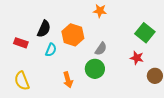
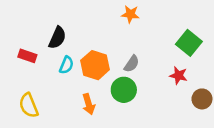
orange hexagon: (73, 35) -> (95, 65), moved

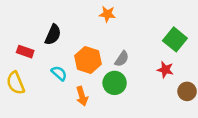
orange star: (130, 14) -> (107, 14), moved
cyan semicircle: (66, 65) -> (59, 73), moved, turned -70
yellow semicircle: (29, 105) -> (16, 83), moved

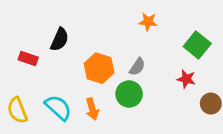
orange star: (107, 14) -> (148, 22), moved
cyan semicircle: (59, 73) -> (58, 108), moved, size x1.5
yellow semicircle: (16, 83) -> (17, 110), moved

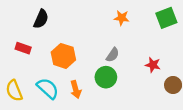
black semicircle: (60, 39) -> (41, 19), moved
green square: (197, 45) -> (166, 18), moved, turned 30
orange hexagon: (99, 68) -> (63, 56), moved

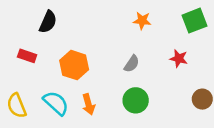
red star: (153, 65) -> (179, 59), moved
green circle: (106, 77) -> (136, 100), moved

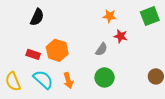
red rectangle: (27, 56) -> (33, 54), moved
red star: (179, 59) -> (121, 36), moved

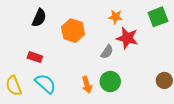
red star: (121, 36) -> (127, 38), size x1.5
orange hexagon: (57, 50) -> (73, 31), moved
orange arrow: (68, 81) -> (87, 85), moved

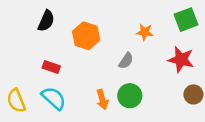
orange star: (116, 17) -> (145, 32), moved
red star: (127, 38) -> (181, 60), moved
red rectangle: (35, 57) -> (51, 67), moved

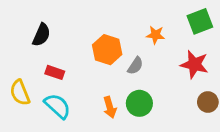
black semicircle: (46, 21) -> (41, 35), moved
orange hexagon: (86, 36) -> (107, 50), moved
yellow semicircle: (16, 101) -> (20, 93), moved

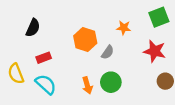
red rectangle: (55, 72) -> (44, 58), turned -40

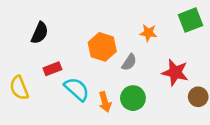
red star: (155, 51) -> (175, 72), moved
cyan semicircle: (46, 84) -> (77, 89), moved

